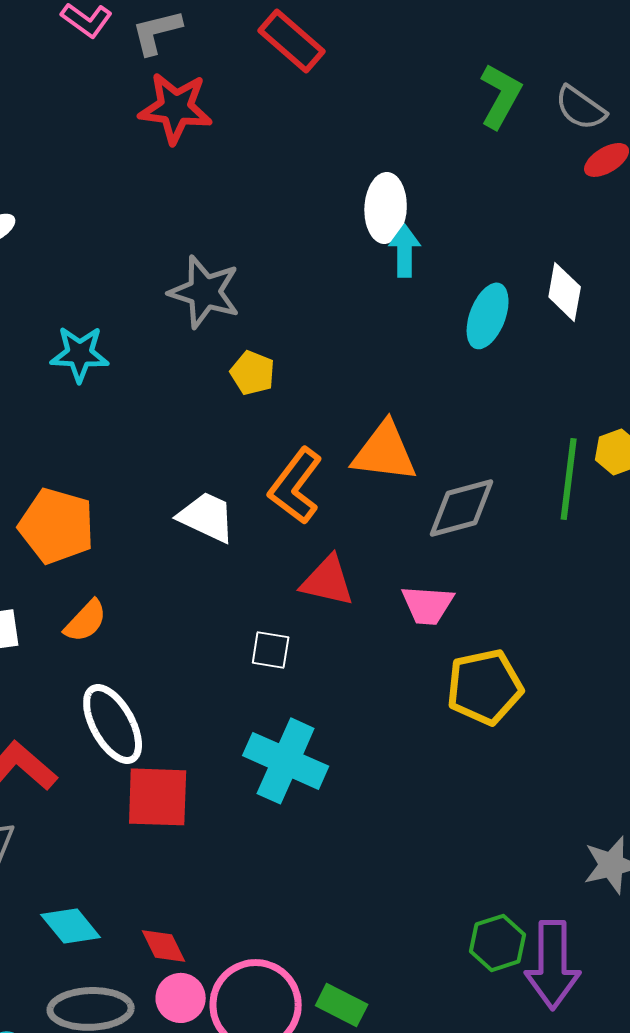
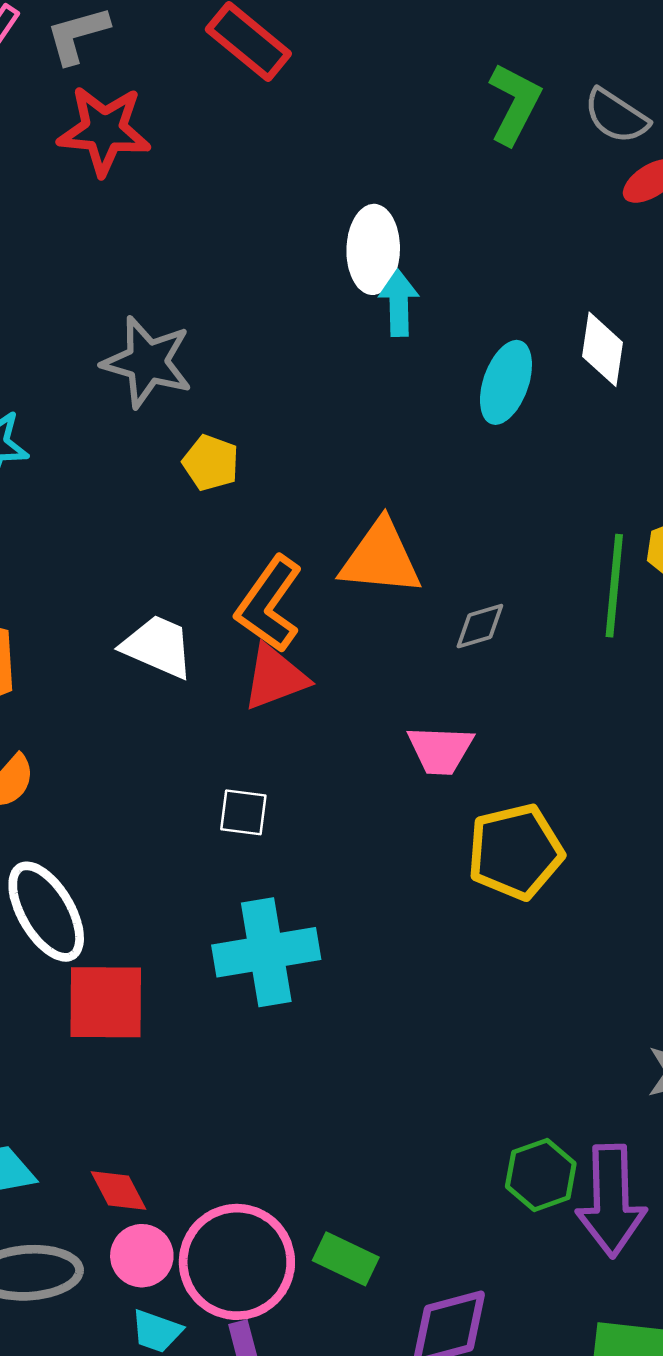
gray diamond: (462, 508) -> (480, 626), size x0.6
red triangle: (328, 581) -> (275, 677), moved, turned -32
cyan cross: (286, 761) -> (266, 952), turned -32

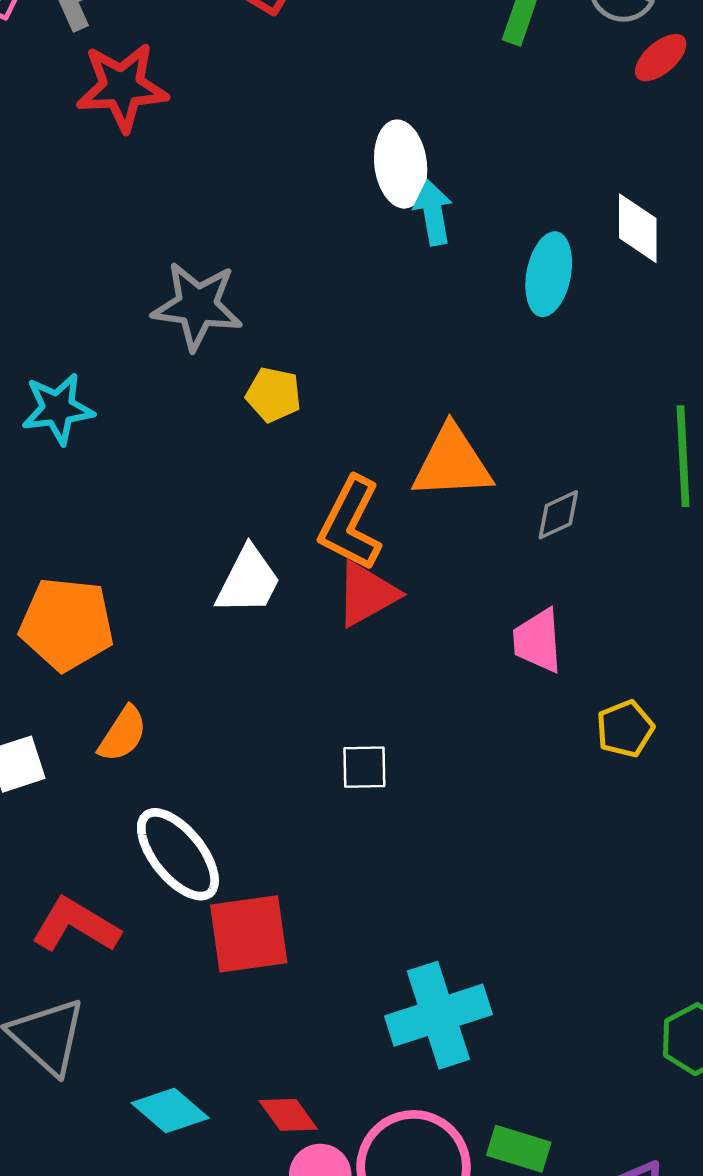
white trapezoid: (158, 647) -> (248, 581), turned 102
pink trapezoid: (440, 750) -> (538, 641), turned 92
white square: (243, 812) -> (364, 767), moved
yellow pentagon: (515, 852) -> (625, 729), size x0.6
cyan cross: (266, 952) -> (438, 1015), moved

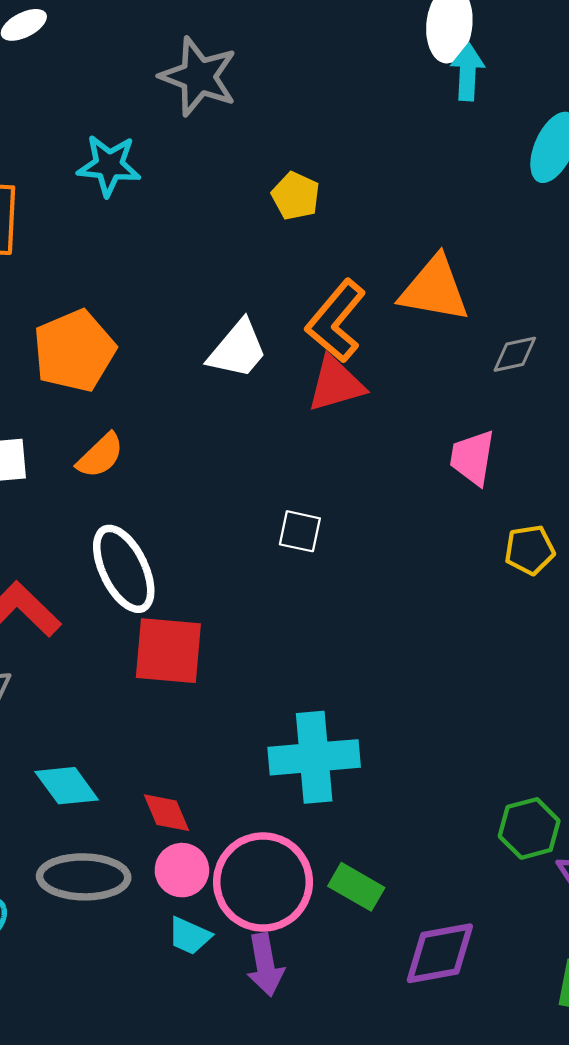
gray star: (197, 306) -> (199, 77), moved
orange pentagon: (67, 624) -> (74, 351), turned 30

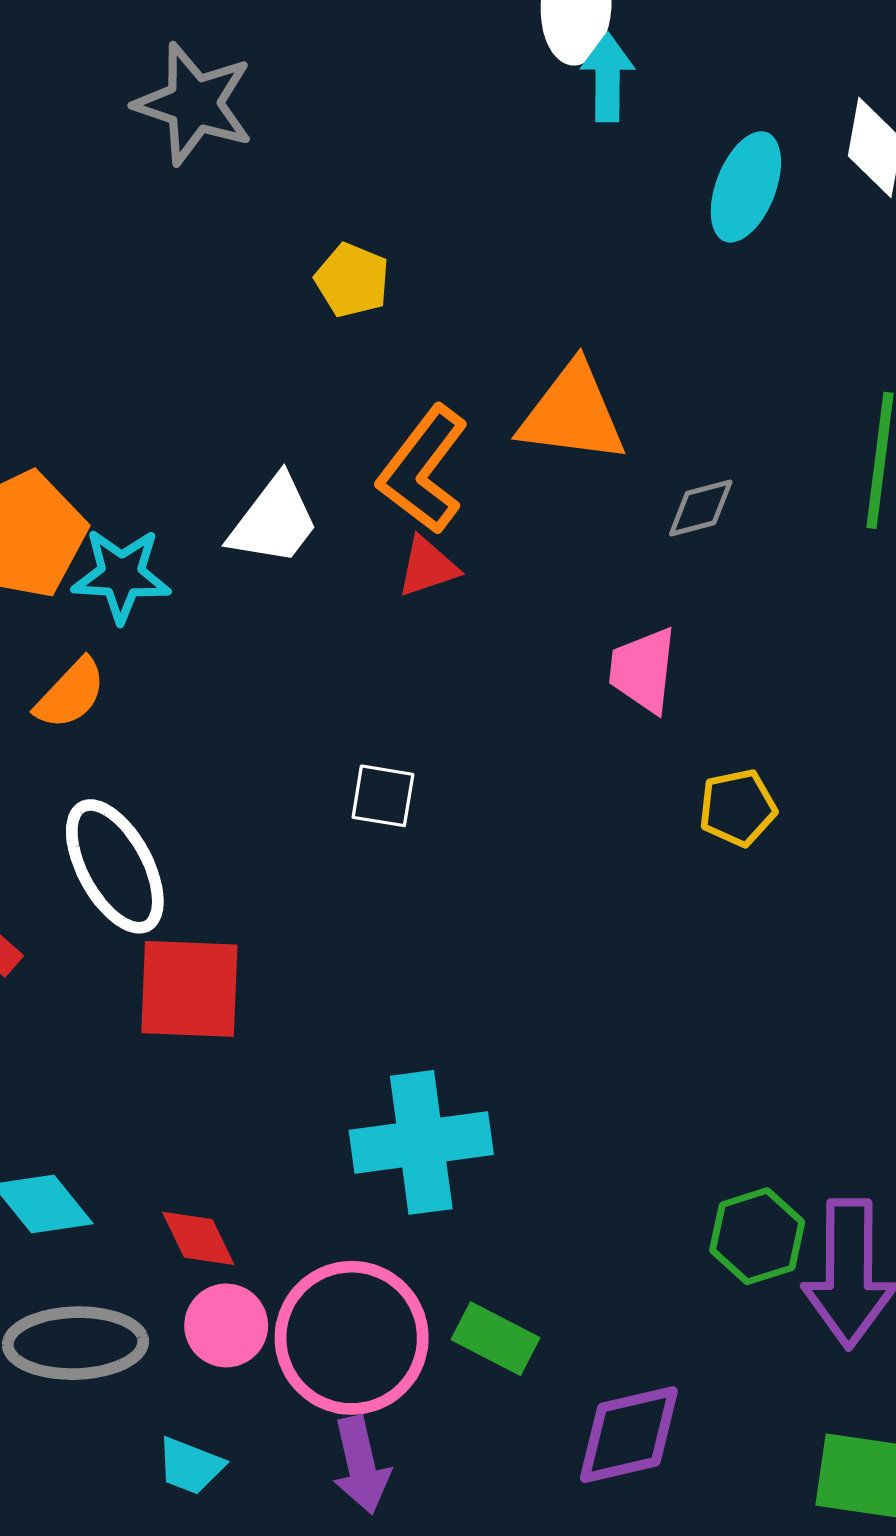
cyan star: (109, 165) -> (121, 575), moved
red triangle: (336, 384) -> (428, 567), size x0.7
cyan trapezoid: (189, 936) -> (190, 1466), moved

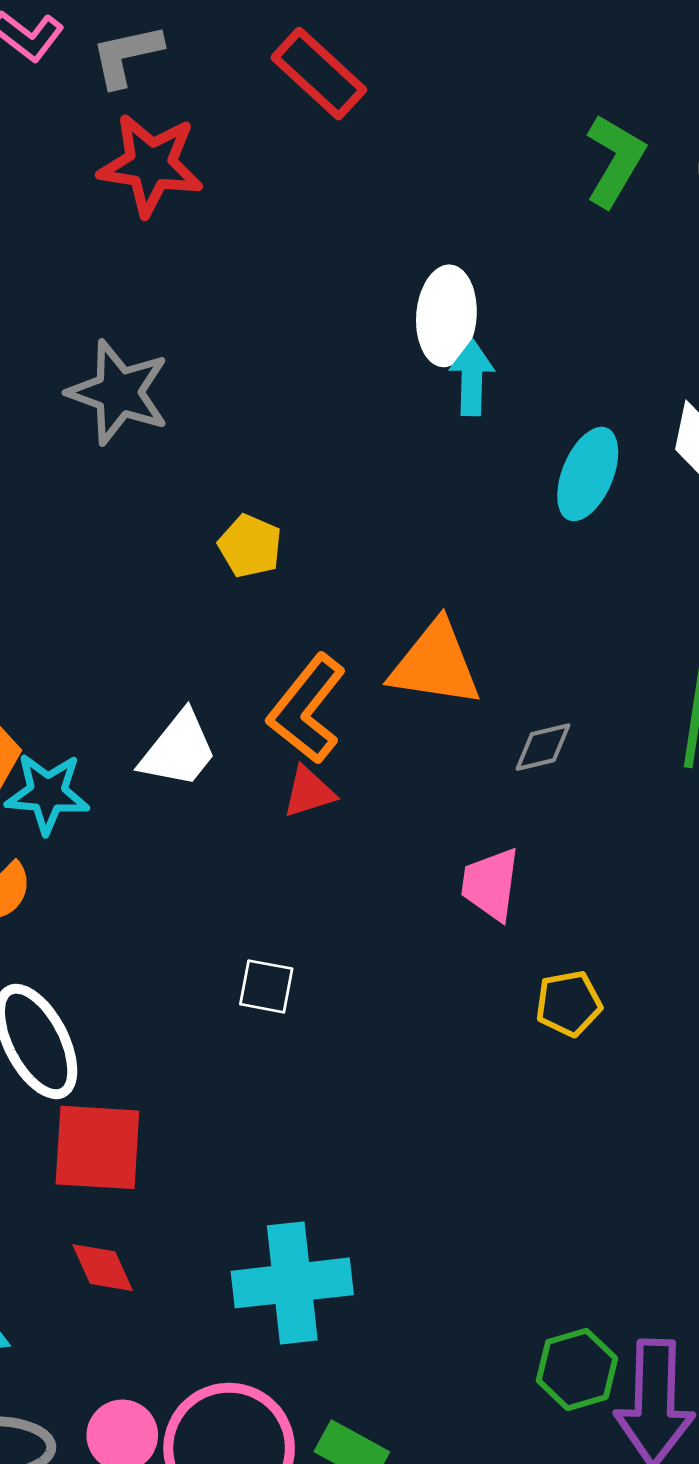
red diamond: (198, 1238) -> (103, 1268), moved

